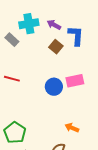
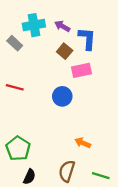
pink rectangle: (75, 81) -> (82, 70), moved

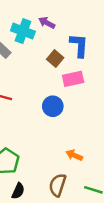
cyan cross: (34, 25) -> (23, 31), turned 30
purple arrow: (62, 26) -> (47, 23), moved

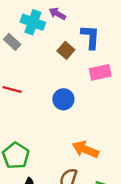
pink rectangle: (73, 79) -> (100, 72), moved
orange arrow: (74, 155) -> (85, 149), size x1.5

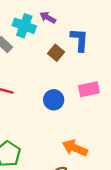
pink rectangle: (100, 72) -> (89, 89), moved

